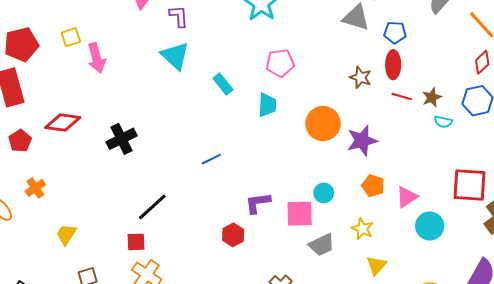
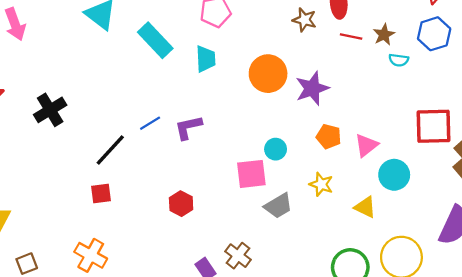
cyan rectangle: (223, 84) -> (155, 40), size x1.5
purple L-shape: (258, 203) -> (188, 127), moved
black line: (152, 207) -> (110, 150), moved
red square: (136, 242) -> (101, 193), moved
yellow triangle: (376, 265) -> (365, 207), moved, turned -40

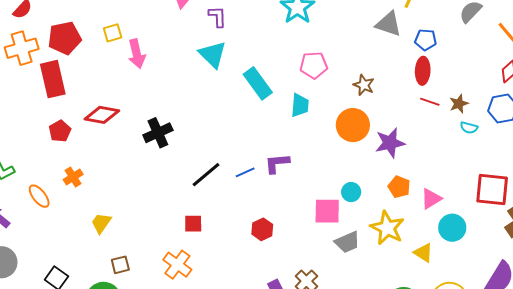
brown star: (304, 20) -> (364, 85), moved
blue line: (150, 123) -> (245, 172), moved
yellow star: (321, 184) -> (387, 228), size x1.6
red square: (101, 193) -> (193, 224), moved

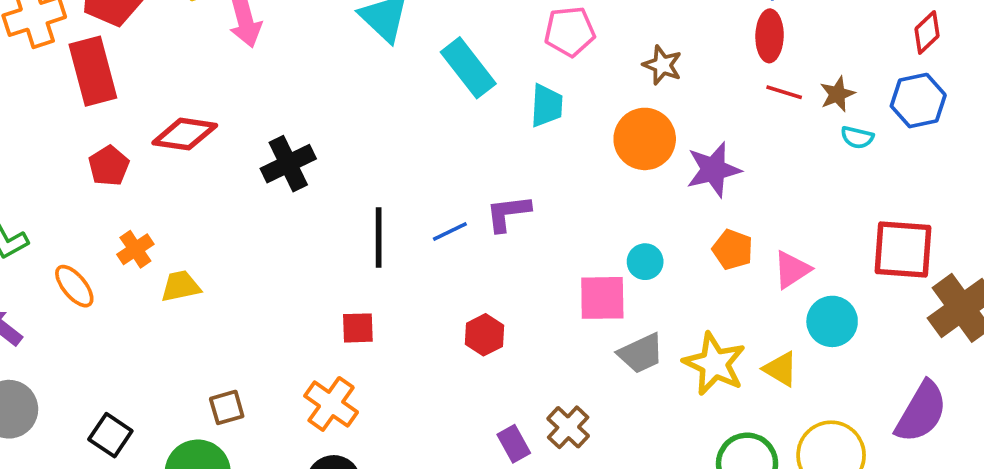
black line: (206, 175) -> (379, 238), turned -48
yellow trapezoid: (101, 223) -> (181, 286), moved, turned 45
yellow star: (387, 228) -> (714, 364), moved

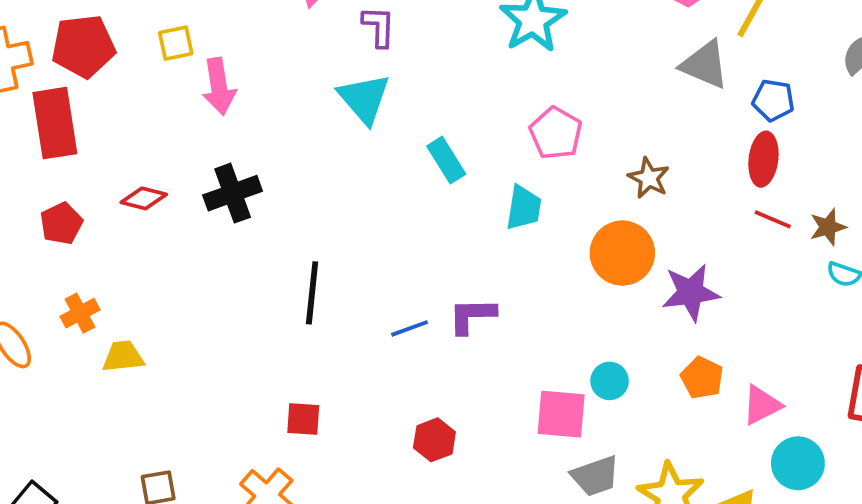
pink pentagon: (570, 32) -> (556, 133), turned 30
cyan rectangle: (468, 68) -> (446, 160), size x0.7
red diamond: (185, 134) -> (144, 198), size x0.7
black cross: (288, 164) -> (233, 193), moved
black line: (379, 238) -> (312, 293), moved

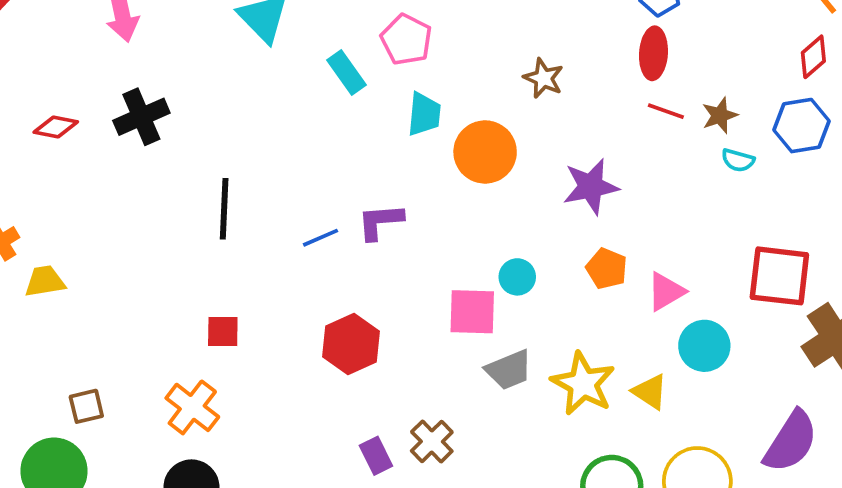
pink pentagon: (556, 133) -> (406, 40), moved
orange circle: (622, 253) -> (485, 152), moved
red hexagon: (434, 440) -> (351, 344), size x1.4

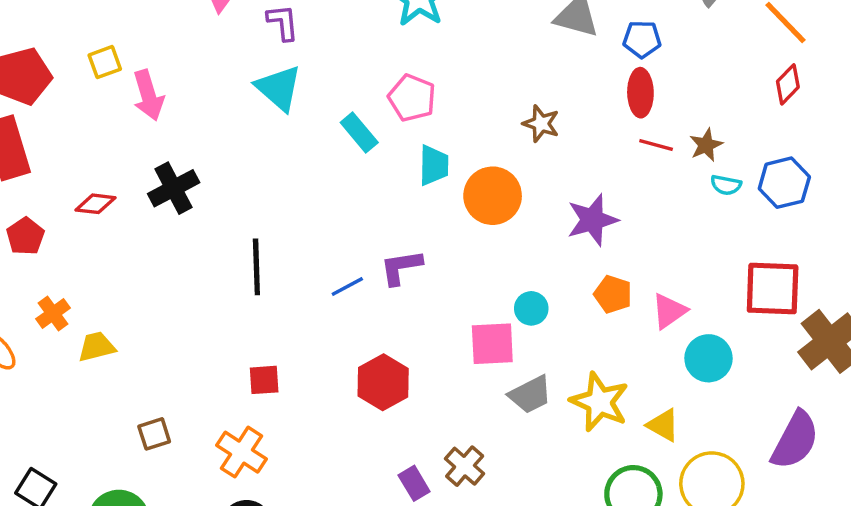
blue hexagon: (801, 126) -> (784, 183), moved
yellow triangle: (650, 392) -> (663, 425), moved
brown square: (86, 406) -> (154, 434), moved

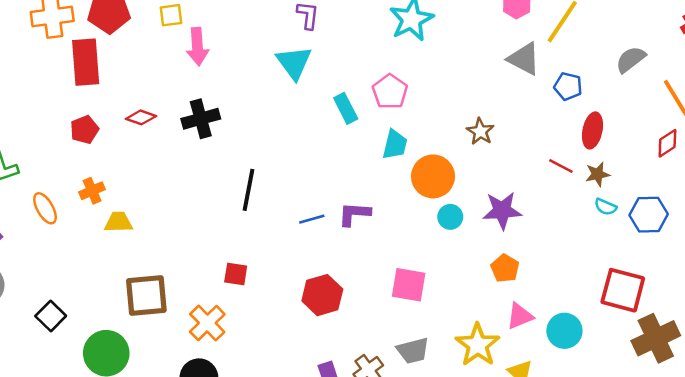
red ellipse: (640, 93) -> (592, 130), moved
cyan circle: (531, 308) -> (450, 217), moved
pink triangle: (669, 311) -> (520, 316), moved
gray trapezoid: (530, 395) -> (413, 351), moved
brown square: (154, 434) -> (146, 295), size x1.8

